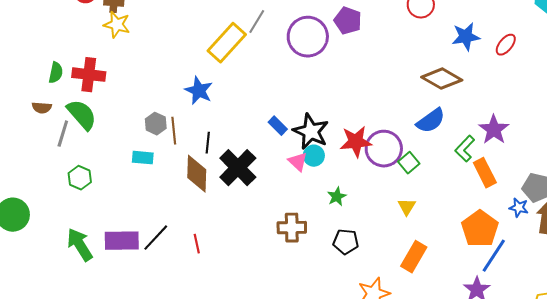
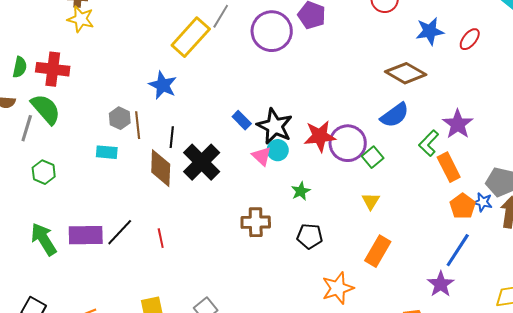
orange pentagon: (480, 229) -> (463, 206), moved, size x0.7

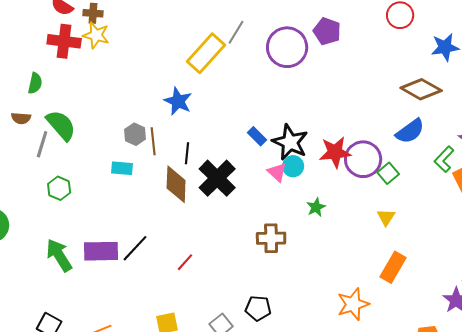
red cross: (53, 69) -> (64, 41), moved
black pentagon: (310, 236) -> (258, 308), moved
red line: (161, 238) -> (185, 262), moved, turned 54

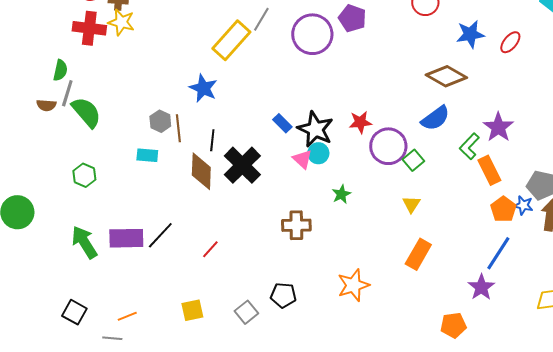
gray line: (42, 144) -> (67, 93), moved
red star: (335, 152) -> (360, 122), moved, size x0.7
orange star: (353, 304) -> (353, 285), moved

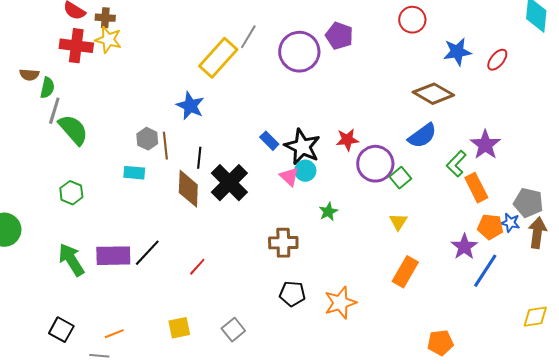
brown semicircle: (46, 105) -> (29, 75), moved
orange pentagon: (503, 209) -> (490, 227), turned -30
purple star: (481, 287) -> (464, 247), moved
black pentagon: (283, 295) -> (292, 294), moved

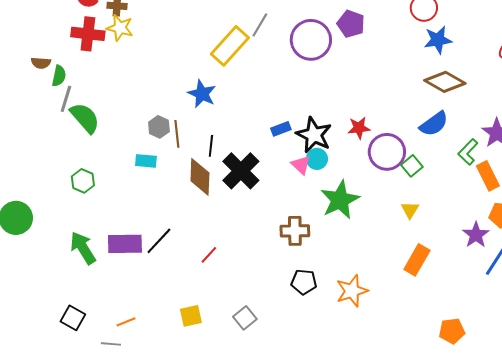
blue star: (457, 52) -> (438, 40), moved
blue rectangle: (269, 141) -> (281, 129), turned -66
green star: (328, 212) -> (340, 200), size x2.0

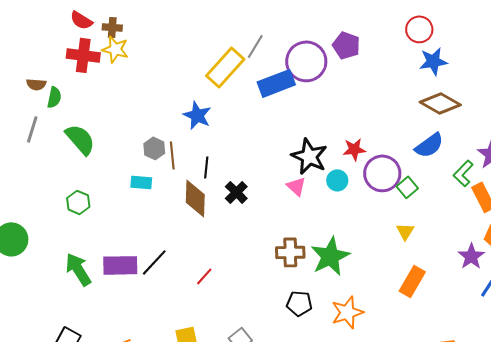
gray line: (66, 99) -> (32, 129), moved
blue rectangle: (281, 129) -> (276, 83), moved, size x1.8
cyan circle: (317, 159) -> (337, 180), moved
black cross: (241, 171) -> (236, 192), size x0.6
green star: (340, 200) -> (330, 256), moved

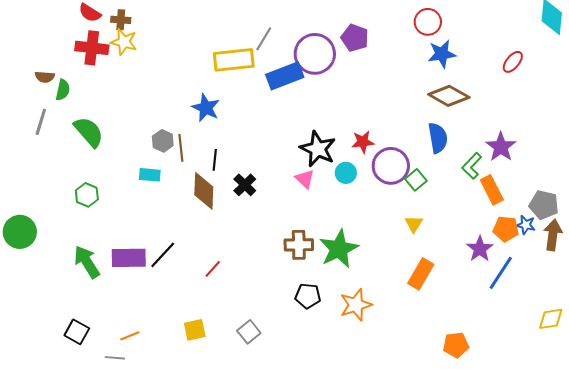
yellow rectangle: (225, 67) -> (234, 60), turned 42
blue semicircle: (429, 145) -> (438, 138), turned -64

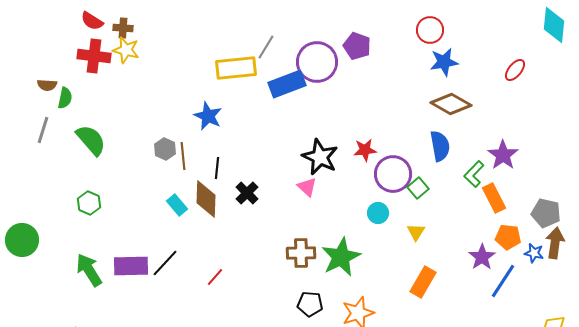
cyan circle: (346, 173) -> (378, 213), moved
cyan rectangle: (150, 175) -> (177, 205), moved, turned 45
blue star: (526, 225) -> (534, 253), moved

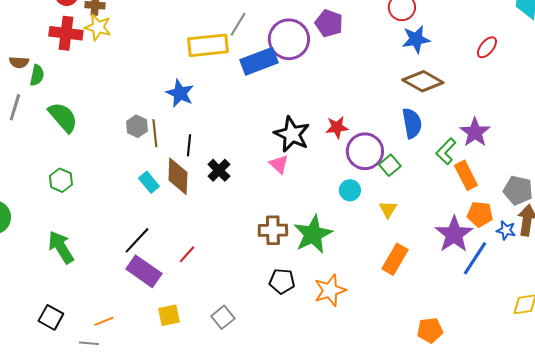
purple star: (482, 257) -> (454, 234), size x1.4
purple rectangle: (131, 266) -> (144, 271), moved, turned 36

